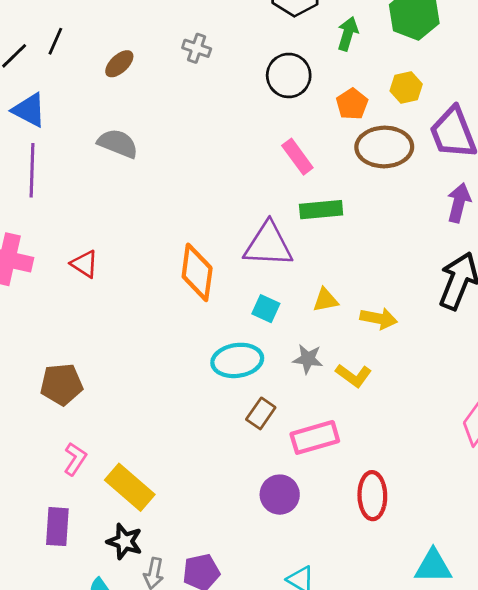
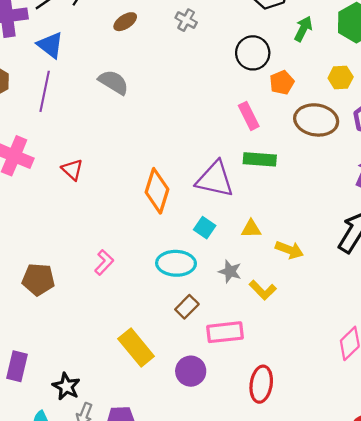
orange pentagon: (352, 104) -> (282, 82), moved
brown pentagon: (61, 384) -> (38, 279), moved
pink L-shape: (75, 459) -> (104, 262), moved
yellow rectangle: (130, 487) -> (136, 347), moved

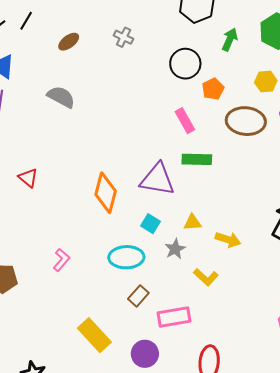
gray star: (230, 271) -> (175, 249), moved, turned 30

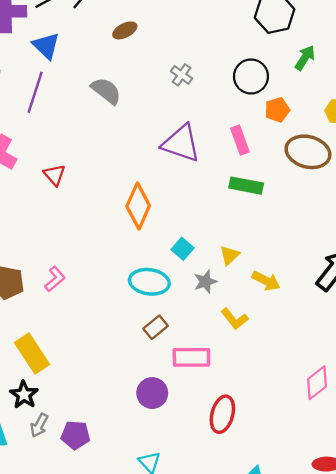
gray cross: (124, 37) -> (181, 75), moved
purple triangle: (157, 179) -> (181, 143), moved
yellow triangle: (192, 222) -> (230, 255), turned -48
pink L-shape: (61, 260) -> (55, 279), moved
yellow rectangle: (94, 335) -> (32, 354), moved

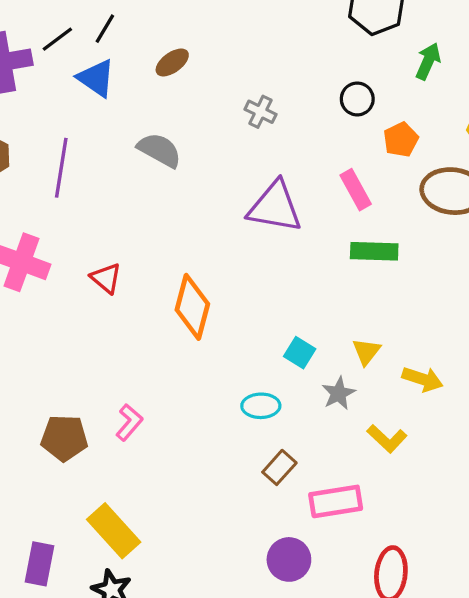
blue triangle: (46, 46) -> (96, 78), moved
black circle: (251, 76) -> (357, 99), size x0.7
orange diamond: (138, 206) -> (192, 307), moved
cyan ellipse: (149, 282) -> (261, 406), size x0.7

